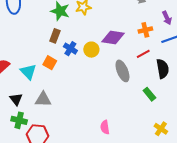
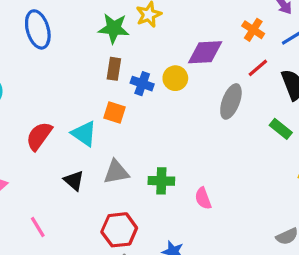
orange cross: (145, 30) -> (253, 30), turned -32
gray ellipse: (122, 71) -> (231, 101), turned 55
green cross: (19, 120) -> (161, 181), moved
pink semicircle: (105, 127) -> (203, 198), moved

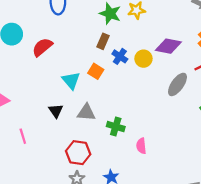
red semicircle: (39, 136) -> (42, 47), moved

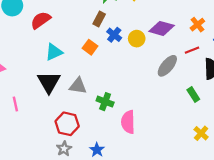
cyan triangle: (71, 80) -> (54, 52), moved, turned 42
black triangle: (56, 111) -> (49, 82), size x1.6
pink semicircle: (141, 146) -> (128, 122), size x1.5

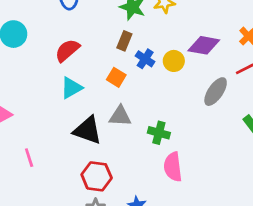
red semicircle: (41, 20) -> (67, 50), moved
black triangle: (49, 82) -> (88, 130), moved, turned -35
gray triangle: (78, 86) -> (120, 116), moved
green cross: (105, 102) -> (159, 133), moved

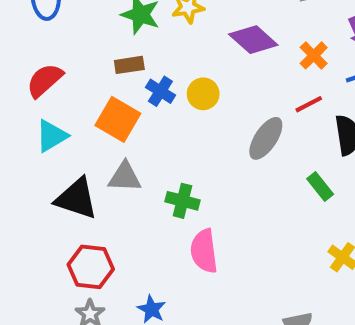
brown rectangle: (124, 41) -> (129, 65), turned 60
purple diamond: (204, 45) -> (253, 40), moved, turned 32
orange square: (116, 77) -> (118, 119), size x1.5

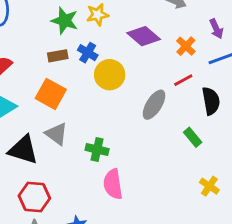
blue cross: (160, 91) -> (88, 53), moved
yellow circle: (203, 94) -> (110, 75), size x1.4
gray triangle: (125, 177) -> (56, 134), turned 35

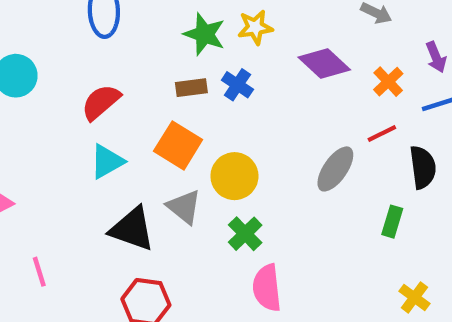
yellow circle: (110, 75) -> (234, 176), moved
green rectangle: (193, 137) -> (392, 222), turned 54
green cross: (97, 150) -> (245, 234), turned 30

